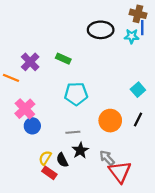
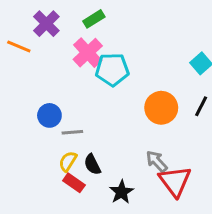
green rectangle: (63, 59) -> (94, 19), turned -56
pink cross: (25, 109) -> (88, 53), moved
gray line: (73, 132) -> (72, 132), moved
black star: (80, 150) -> (121, 192), moved

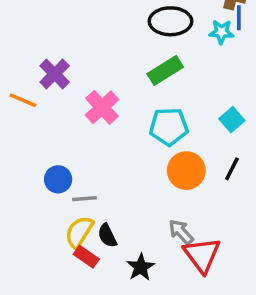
green rectangle: (94, 19) -> (165, 70), moved, size x1.4
cyan pentagon: (112, 70) -> (169, 127), moved
yellow semicircle: (68, 161) -> (79, 232), size x1.4

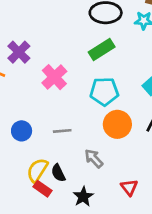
gray line: (84, 199) -> (62, 131), moved
gray arrow: (181, 232) -> (94, 158), moved
red triangle: (202, 255) -> (129, 187), size x0.6

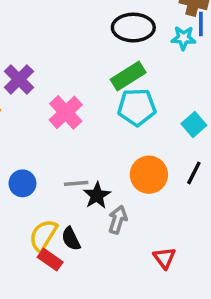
cyan pentagon: (104, 92) -> (137, 107), moved
gray arrow: (94, 158) -> (118, 220), turned 60
black star: (83, 197) -> (97, 195), moved

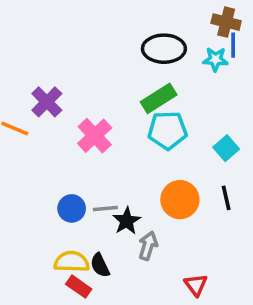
black line: (194, 173) -> (226, 198), turned -40
blue circle: (22, 183) -> (72, 208), moved
yellow semicircle: (43, 235) -> (72, 262), turned 60

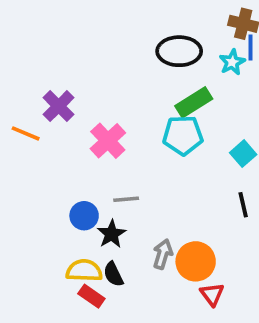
cyan star: (215, 59) -> (232, 62), turned -30
green rectangle: (159, 98) -> (194, 102), moved
orange circle: (180, 200) -> (196, 261), moved
gray line: (105, 208) -> (126, 199), moved
black star: (127, 221) -> (112, 234), moved

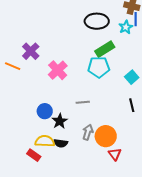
gray line: (126, 199) -> (83, 102), moved
black semicircle: (113, 274) -> (61, 143), turned -56
red rectangle: (91, 296) -> (34, 155), moved

